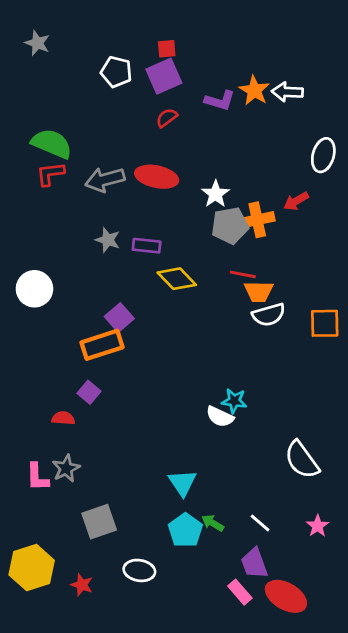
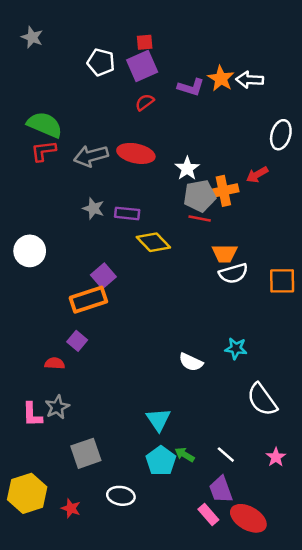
red line: (243, 274) -> (200, 218), moved
cyan star: (234, 401) -> (236, 348), moved

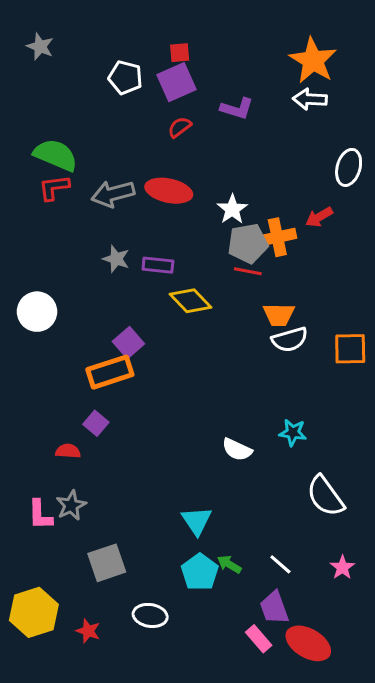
orange star: (221, 78) -> (313, 60), moved, size x1.4

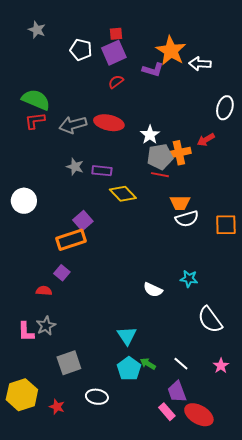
gray star: (40, 47) -> (37, 30), moved
orange star: (313, 60) -> (171, 51), moved

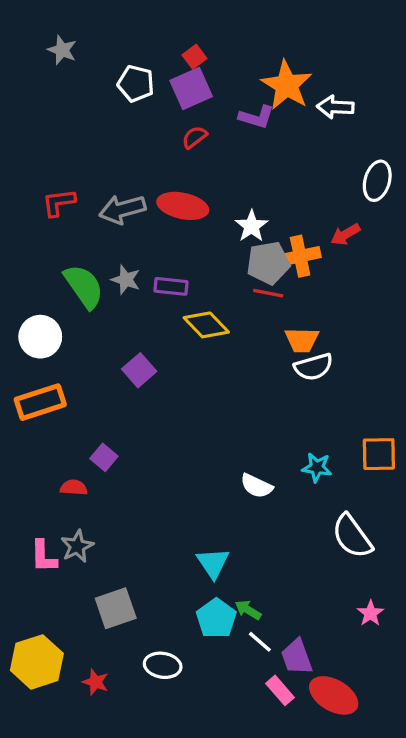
red square: (116, 34) -> (194, 57), turned -32
green semicircle: (36, 100) -> (84, 286), moved, turned 32
orange square: (226, 225) -> (379, 454), moved
orange rectangle: (71, 240) -> (40, 402), moved
white line: (181, 364) -> (260, 642), moved

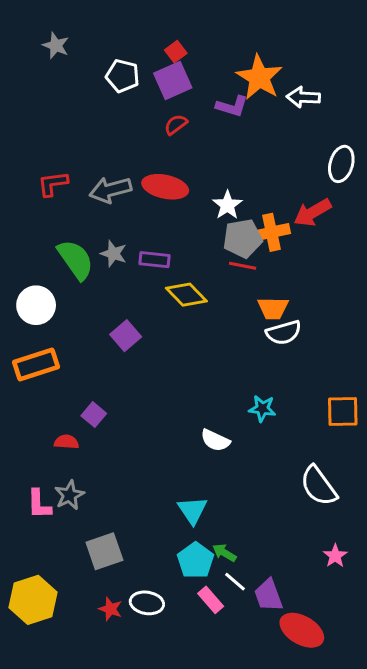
red arrow: (345, 234) -> (312, 213), size x1.4
cyan star: (317, 467) -> (262, 408), moved
white semicircle: (256, 486) -> (215, 440), moved
red star: (96, 682) -> (110, 609), moved
pink rectangle: (280, 690) -> (211, 600), moved

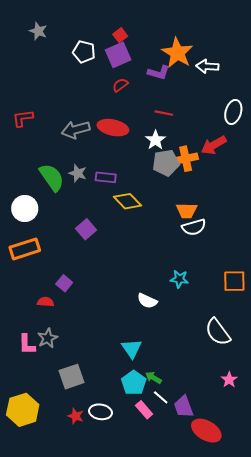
red L-shape: (53, 184) -> (23, 118), moved
red line: (243, 266) -> (164, 113), moved

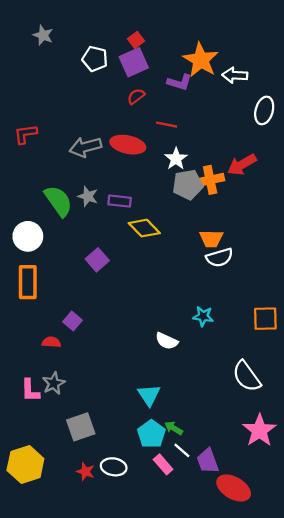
white ellipse: (233, 112) -> (264, 110), moved
red line: (164, 113) -> (167, 125), moved
orange rectangle: (25, 249) -> (28, 282), turned -72
pink star: (229, 380) -> (259, 430), size x1.8

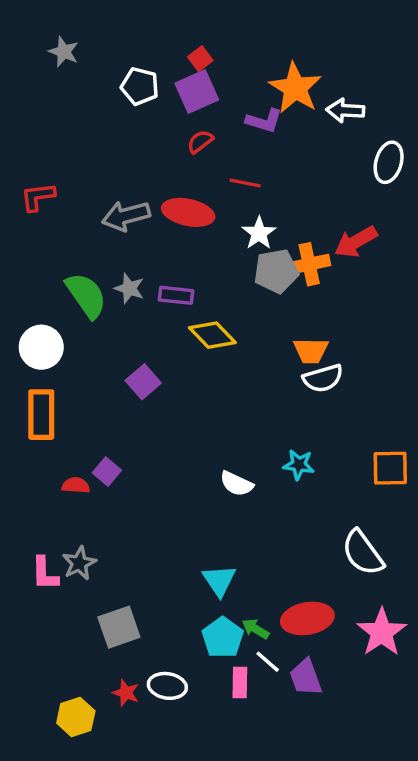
white semicircle: (167, 341) -> (236, 484), moved
red semicircle: (51, 342) -> (76, 485), moved
yellow hexagon: (25, 464) -> (76, 717), moved, size x0.7
pink rectangle: (163, 464) -> (240, 682), turned 42
red ellipse: (234, 488) -> (307, 618), moved, turned -40

